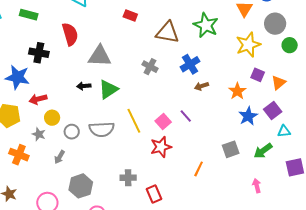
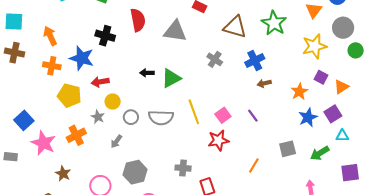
gray triangle: (100, 56) -> (175, 31), moved
purple line: (186, 116) -> (253, 116), moved
orange cross: (19, 155) -> (76, 135), turned 36

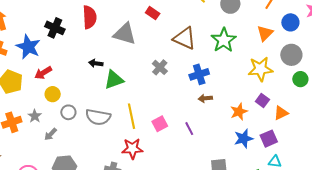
black arrow: (147, 73) -> (96, 63), moved
red arrow: (100, 82) -> (43, 73), turned -30
gray star: (98, 117) -> (35, 116), moved
red star: (218, 140) -> (132, 149), moved

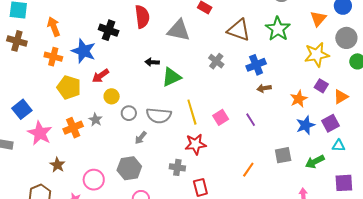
gray arrow: (51, 134) -> (141, 138), moved

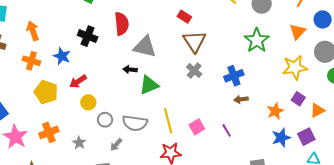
gray triangle: (179, 30) -> (145, 47), moved
brown triangle: (239, 30) -> (194, 41), moved, turned 35
blue star: (84, 51) -> (62, 56), size x0.7
gray star: (95, 120) -> (79, 143), moved

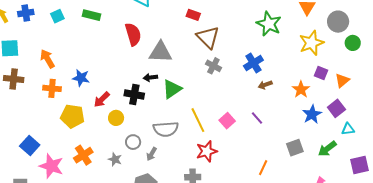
black cross: (88, 36) -> (134, 95), moved
gray circle: (105, 120) -> (133, 142), moved

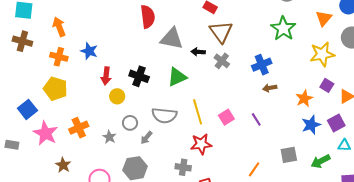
black arrow: (150, 77) -> (198, 52), moved
red arrow: (102, 100) -> (106, 76), turned -48
yellow pentagon: (72, 116) -> (55, 89), moved

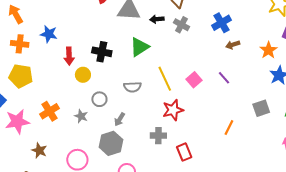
gray semicircle: (164, 115) -> (132, 87), size x0.7
pink star: (45, 133) -> (17, 122), turned -30
gray arrow: (146, 138) -> (120, 119), moved

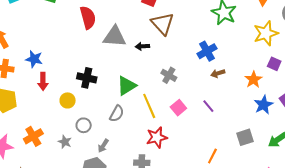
gray cross: (181, 25) -> (169, 75), moved
green triangle: (139, 47) -> (127, 86), moved
red arrow: (69, 56) -> (43, 81), moved
gray semicircle: (132, 87) -> (117, 114), turned -60

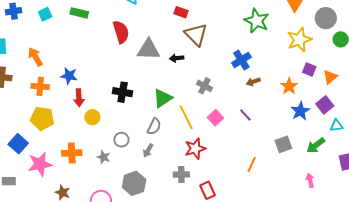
yellow circle: (68, 100) -> (92, 117), moved
orange cross: (33, 136) -> (72, 153), turned 30
gray arrow: (103, 146) -> (148, 150), moved

